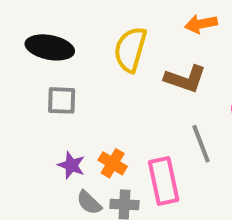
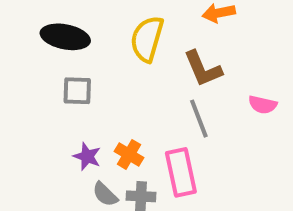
brown L-shape: (185, 79) -> (203, 69), turned 48
gray line: (201, 144) -> (199, 119), moved

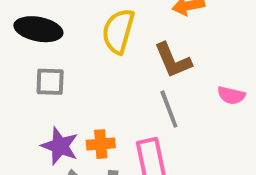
orange cross: (129, 154) -> (101, 144), turned -36
purple star: (87, 156) -> (60, 146), size x1.4

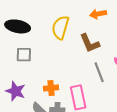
gray line: (169, 109) -> (99, 72), moved
purple star: (60, 146) -> (16, 91), moved

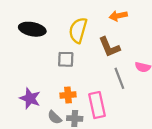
gray square: (24, 55) -> (66, 59), moved

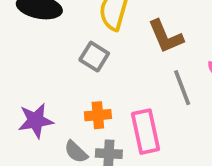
gray square: (66, 59) -> (94, 57), turned 30
purple star: (30, 98) -> (36, 121), turned -30

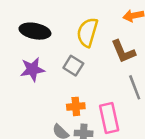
purple star: (36, 121) -> (32, 69), moved

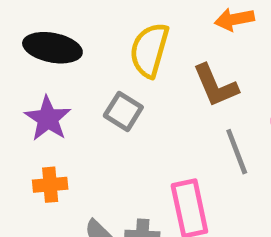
purple star: (32, 69) -> (48, 119), turned -30
orange cross: (76, 106) -> (50, 185), moved

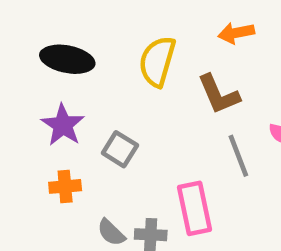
gray square: (123, 111) -> (120, 149), moved

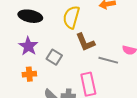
brown L-shape: (219, 94) -> (85, 42), moved
gray line: (238, 156) -> (108, 60), turned -54

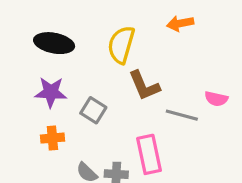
purple star: (28, 46) -> (51, 92), turned -30

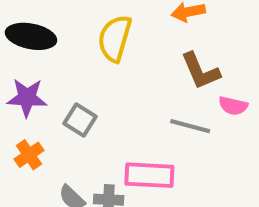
brown L-shape: (144, 86) -> (200, 71), moved
orange cross: (52, 138) -> (29, 155), turned -30
pink rectangle: (149, 154) -> (149, 175), turned -75

